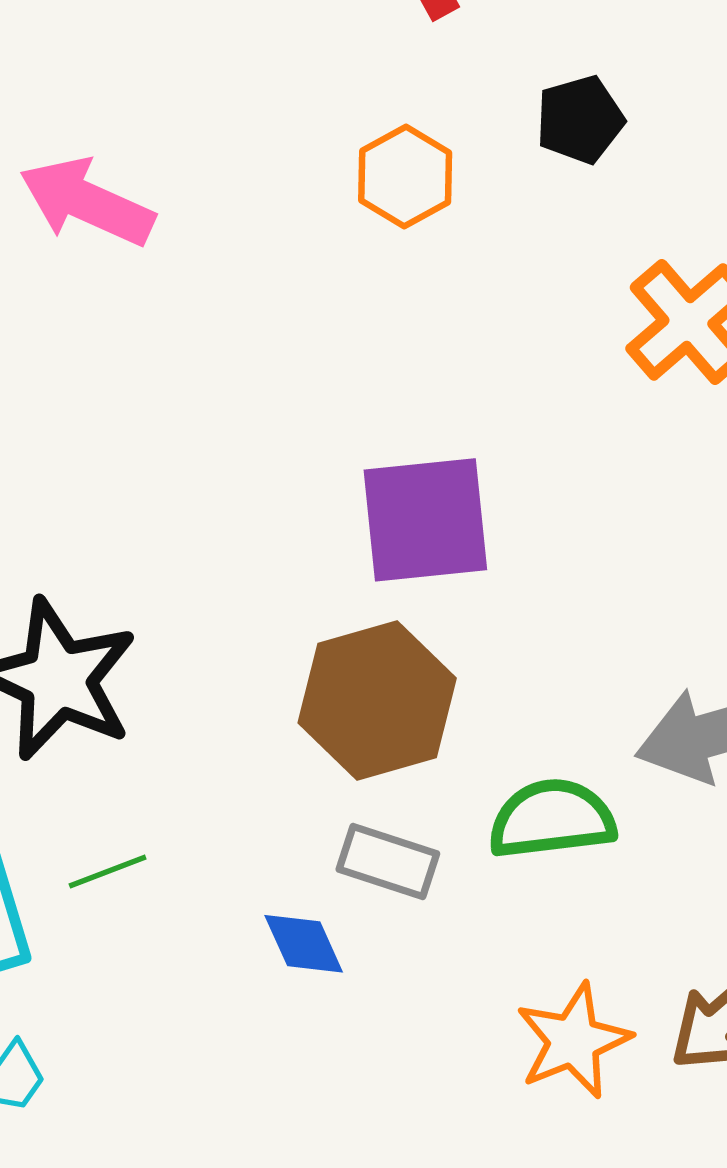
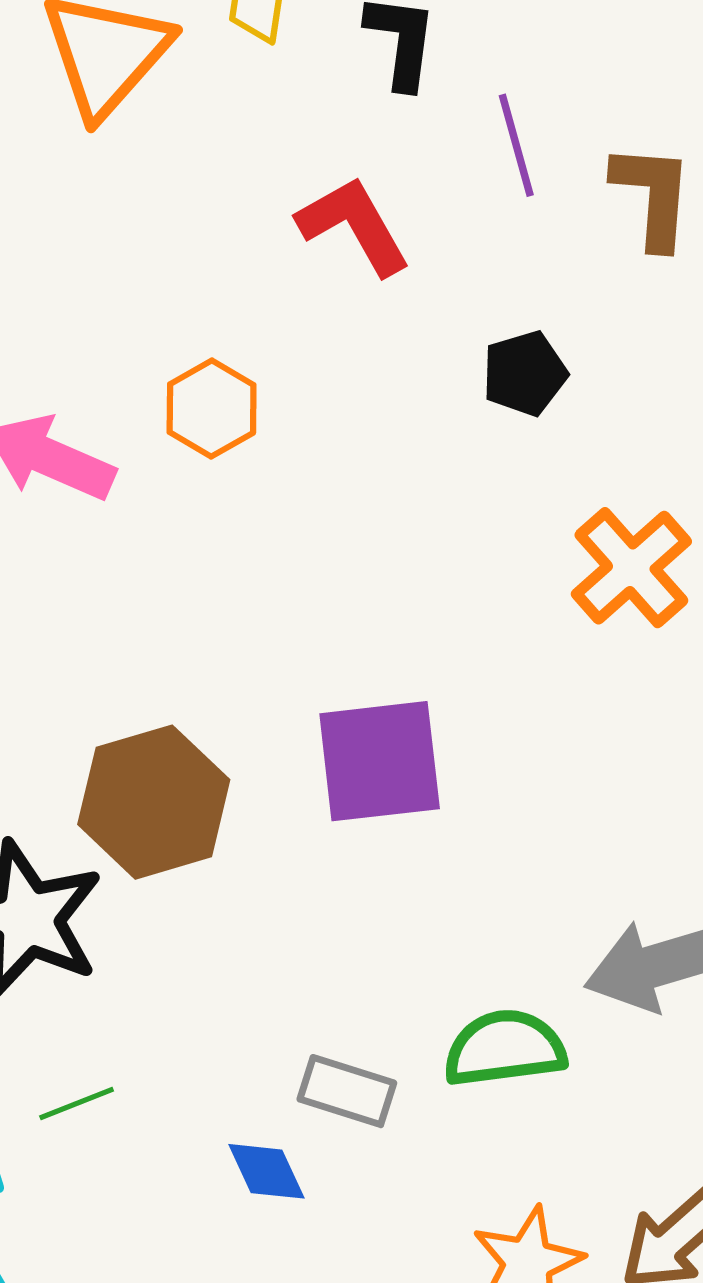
orange hexagon: (405, 177) -> (212, 409), moved
brown hexagon: (377, 700) -> (154, 802), moved

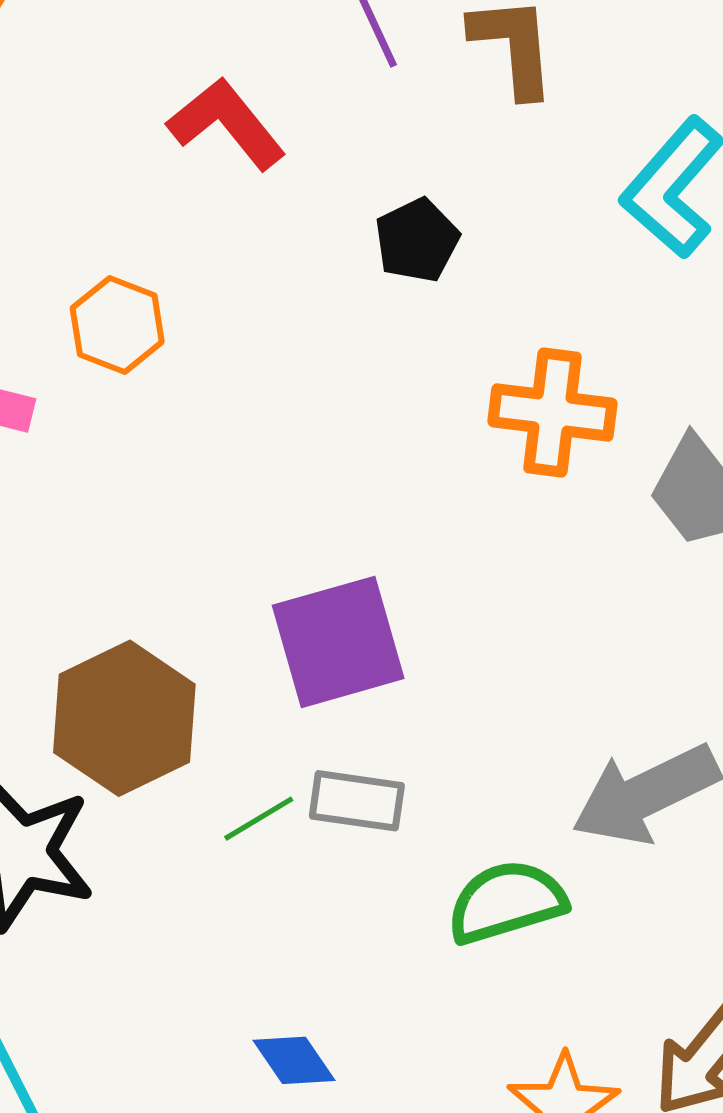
orange cross: (631, 568) -> (552, 412), turned -32
gray rectangle: (347, 1091) -> (357, 801), moved
green line: (77, 1104) -> (259, 819), moved

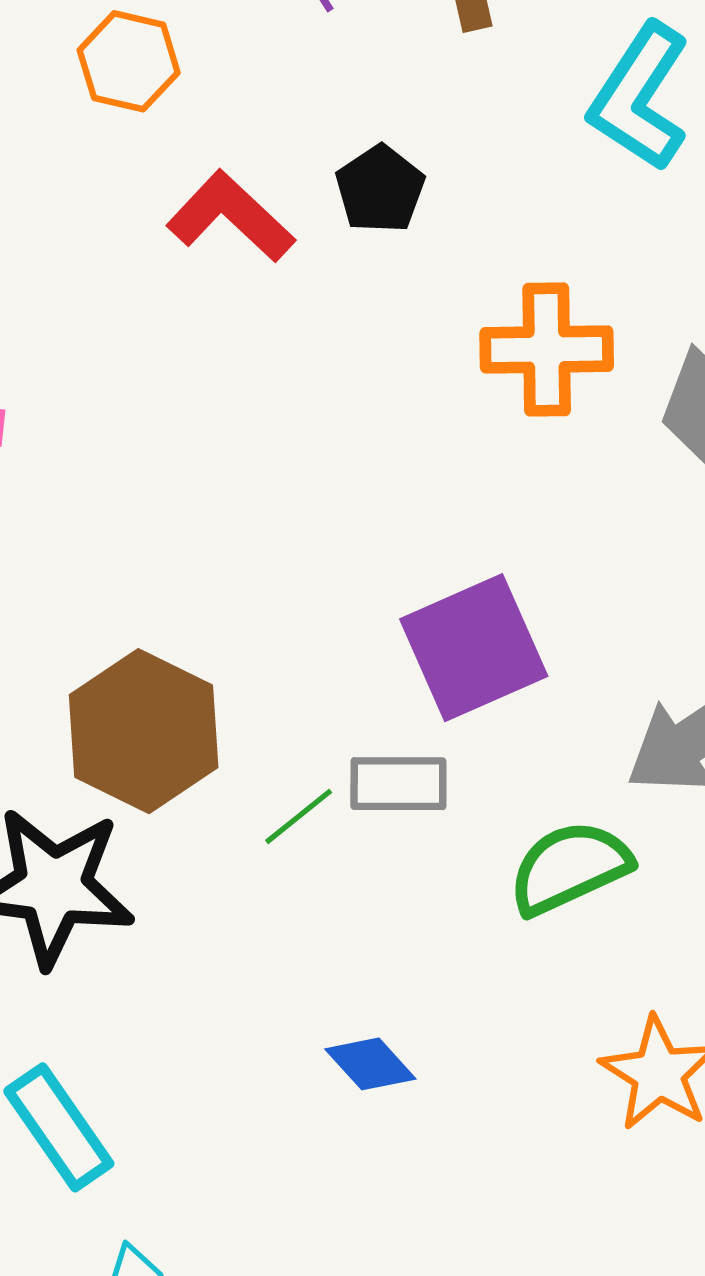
red L-shape: (227, 124) -> (231, 217), moved
orange hexagon: (117, 325) -> (129, 61), moved
purple square: (338, 642) -> (474, 648), moved

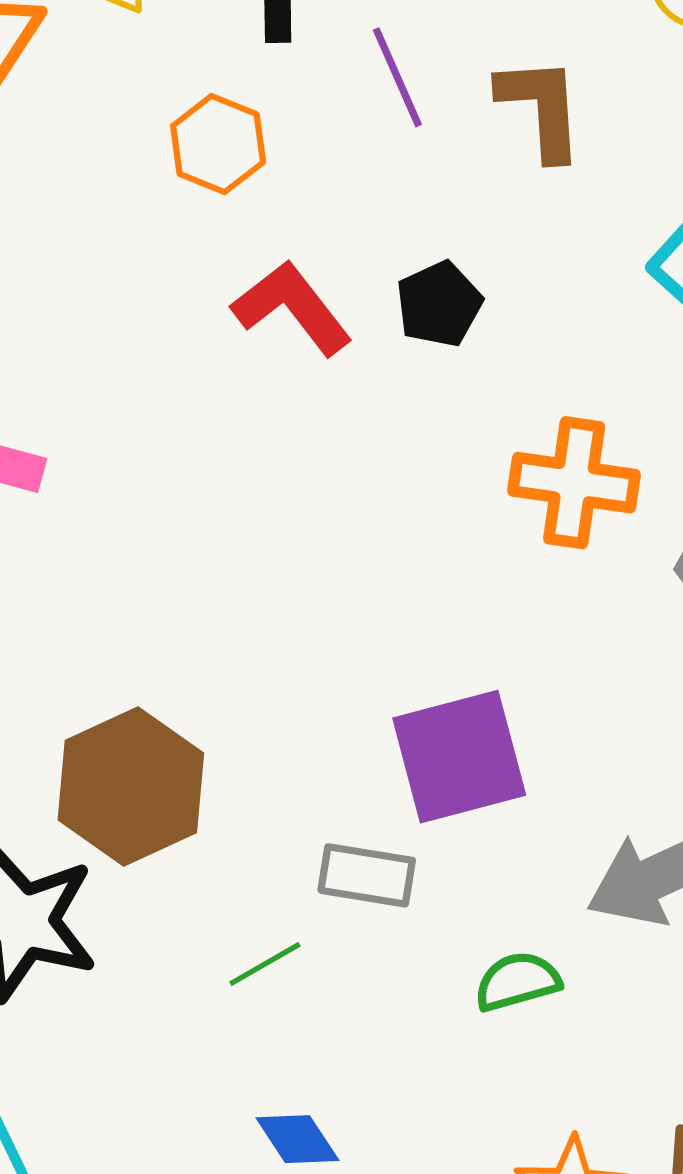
green line: (299, 816) -> (265, 964), moved
green semicircle: (569, 868) -> (517, 981), size x0.7

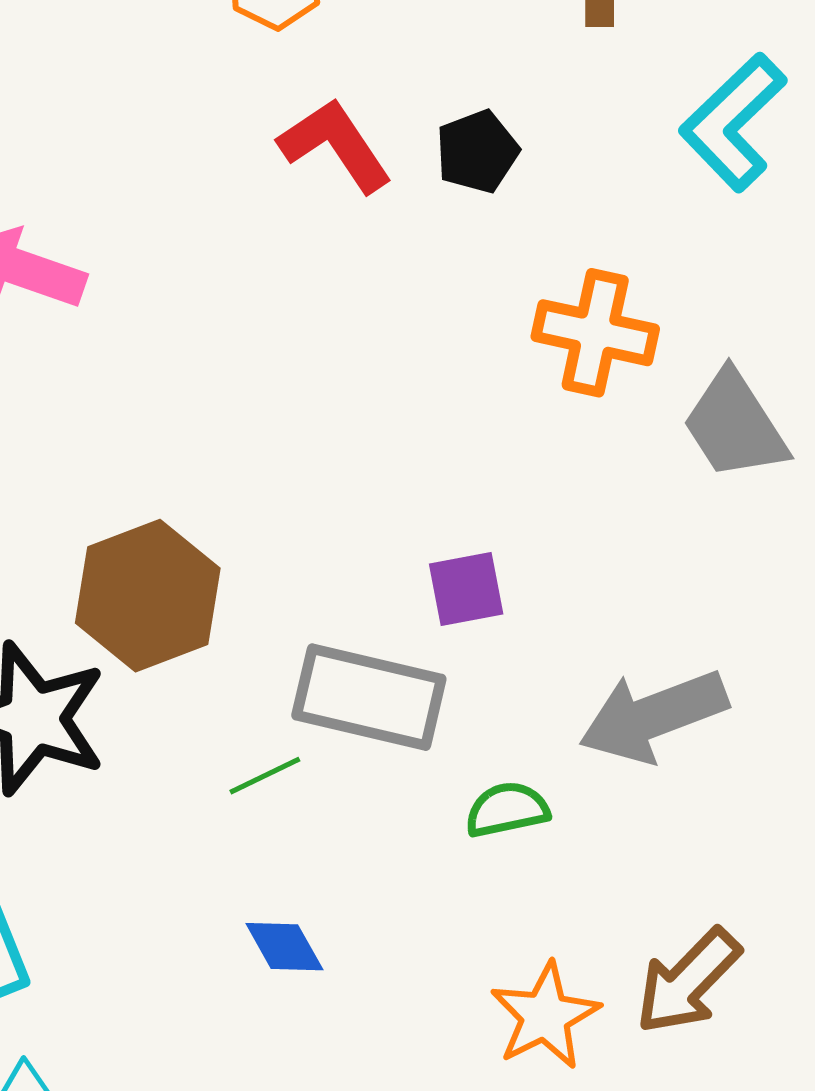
purple square: (459, 757) -> (466, 589), size x0.6
gray rectangle: (367, 875) -> (369, 697), size x1.6

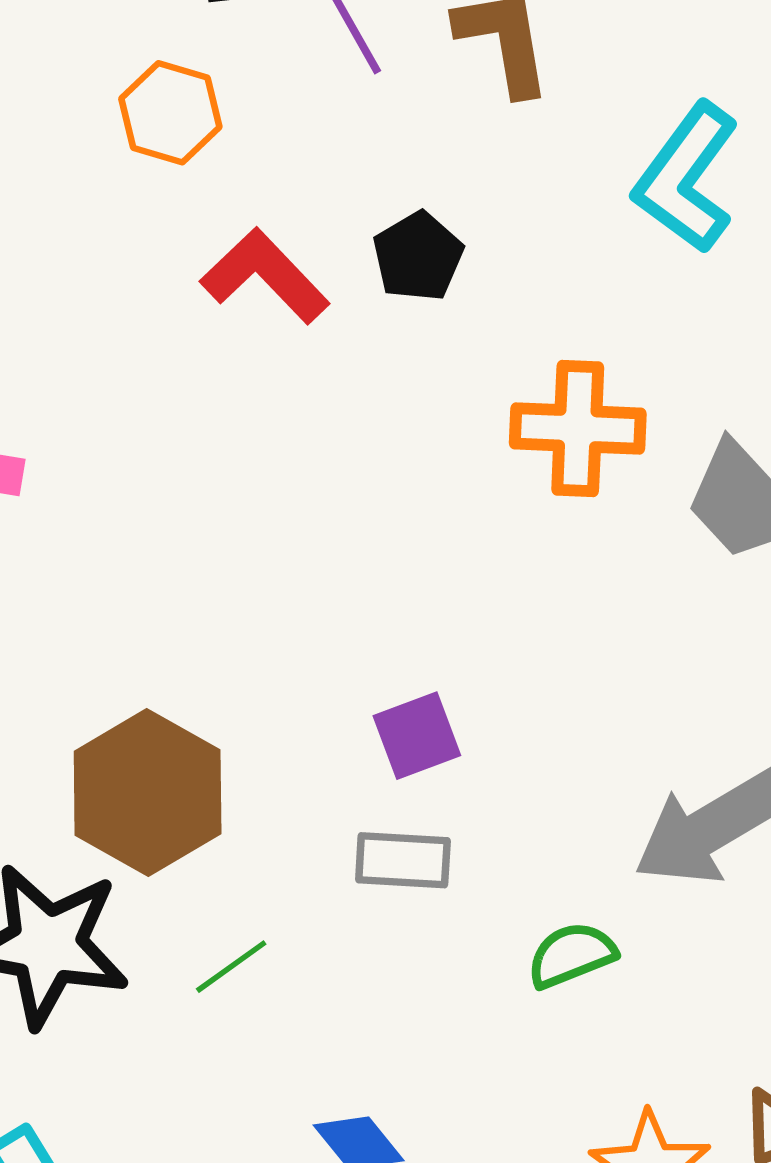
purple square: (466, 589) -> (417, 736), moved
gray rectangle: (369, 697) -> (403, 860), size x0.6
green line: (265, 776) -> (231, 967), moved

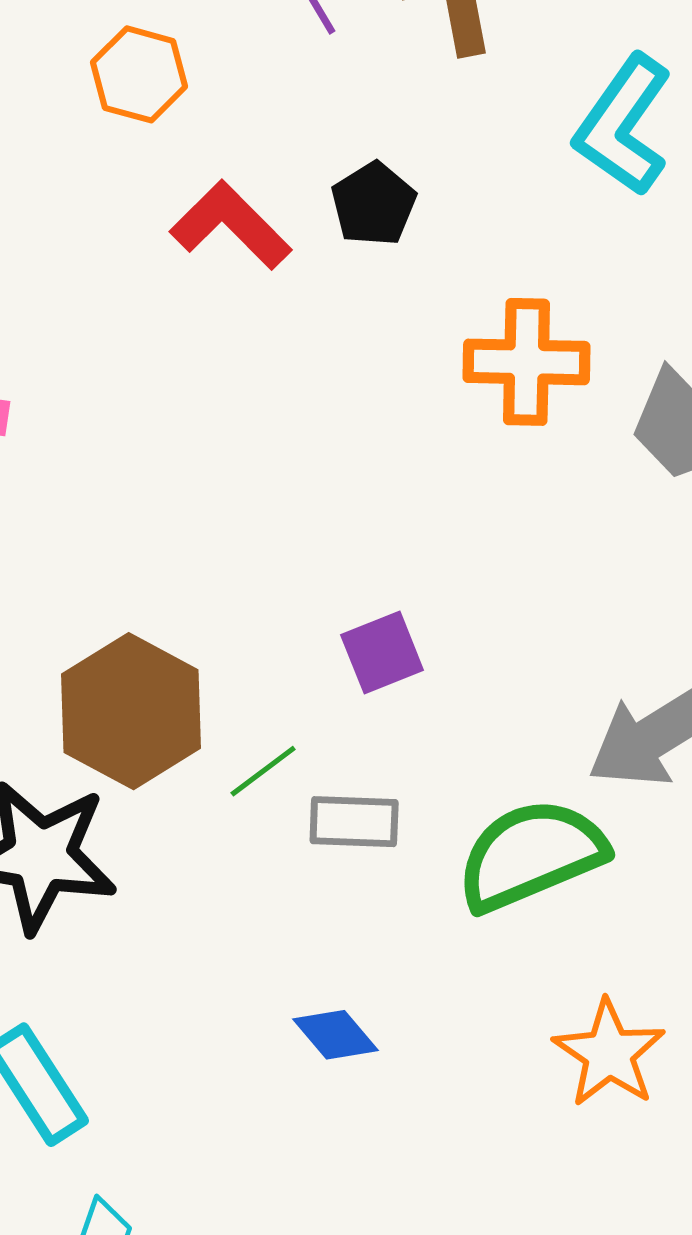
gray rectangle: (403, 860) -> (354, 822), moved
green semicircle: (572, 955) -> (531, 855), size x1.8
green line: (231, 967) -> (263, 771), moved

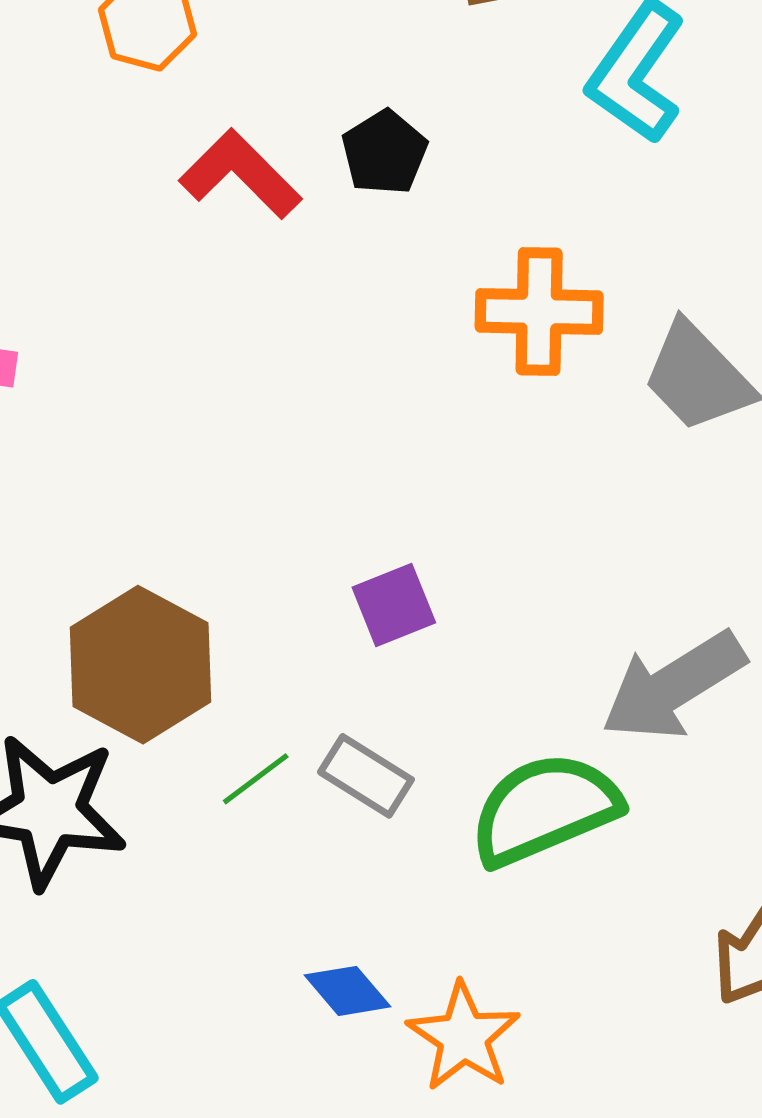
green line: (263, 771) -> (256, 779), moved
gray rectangle: (354, 822) -> (366, 776), turned 30
orange star: (609, 1053) -> (464, 1037), moved

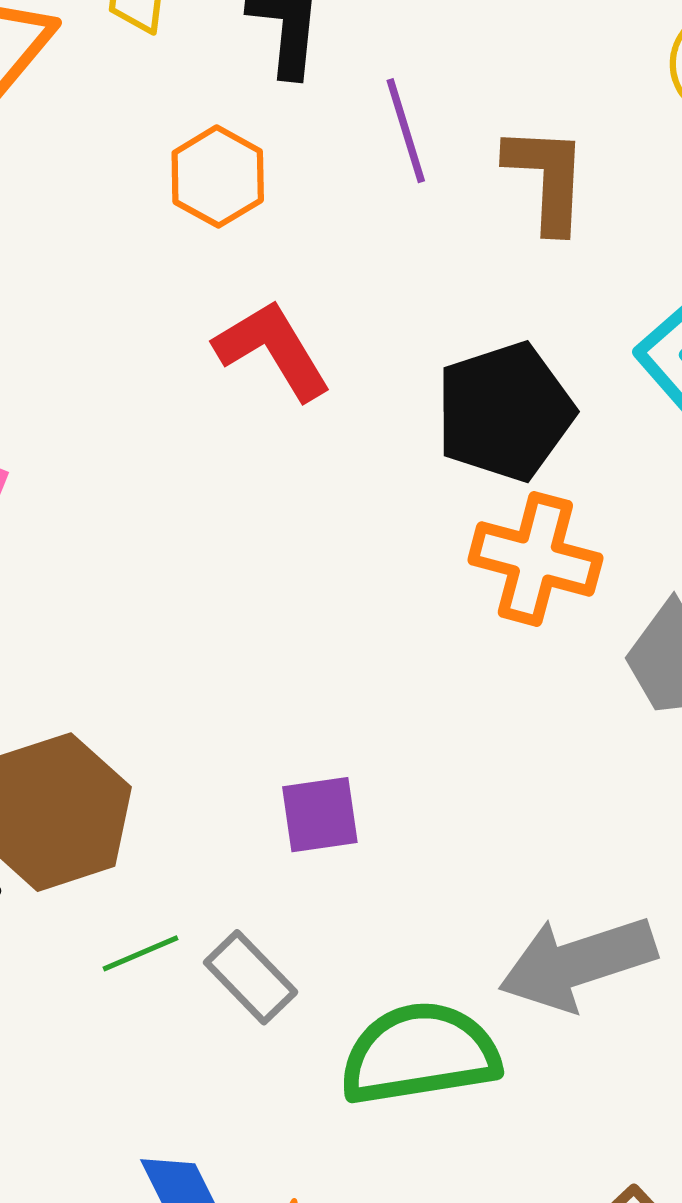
black pentagon: (384, 152) -> (505, 412), moved, size x1.6

